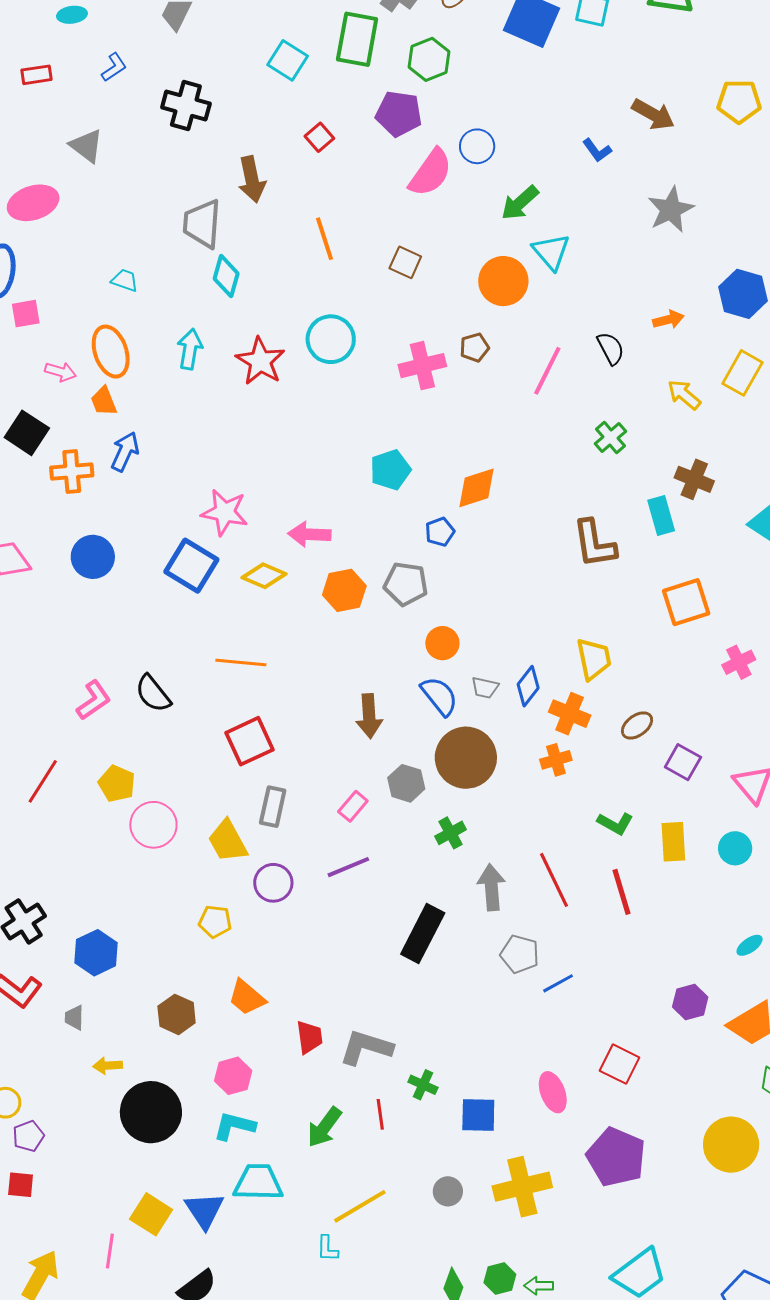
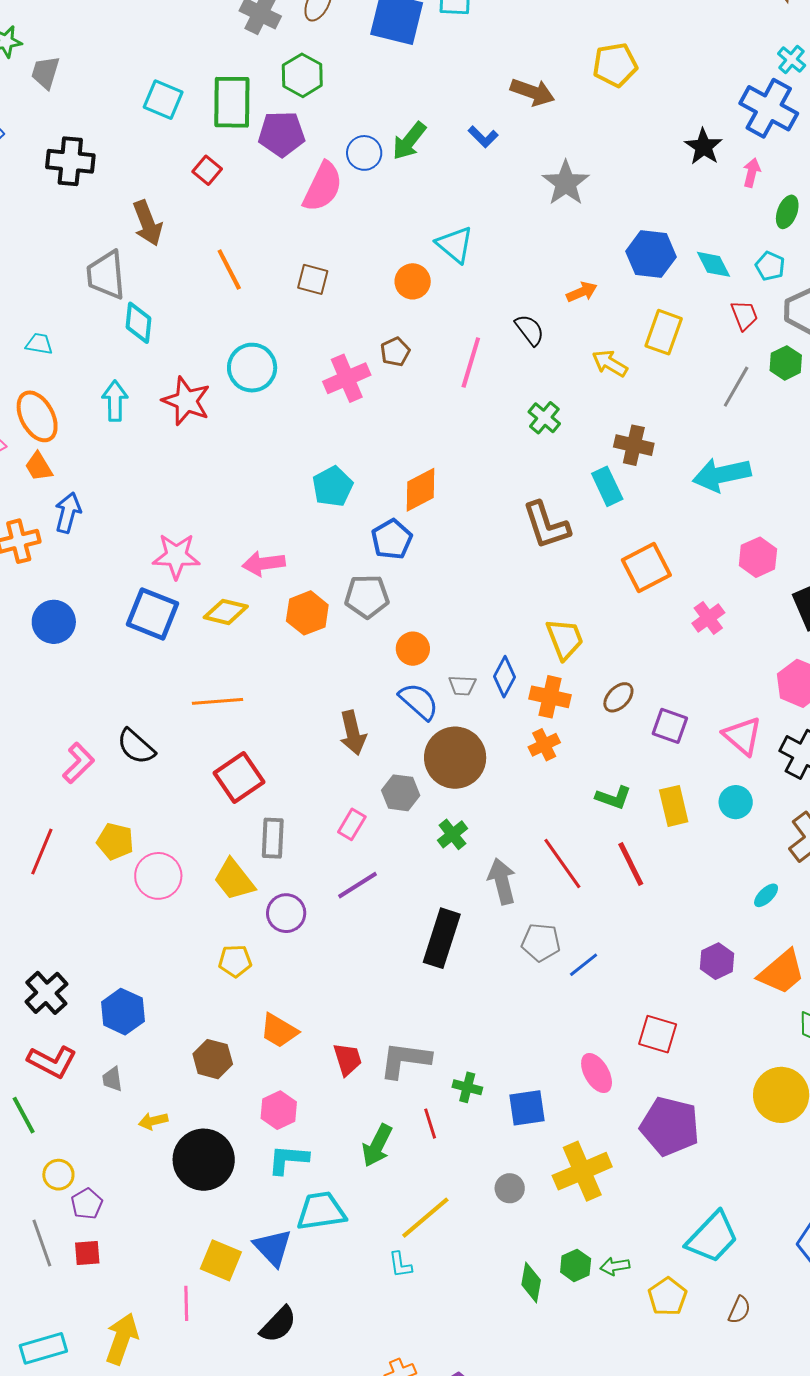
green rectangle: (357, 39) -> (232, 102), moved
green arrow: (520, 203) -> (409, 141), moved
orange circle: (503, 281) -> (413, 281), size x0.7
blue pentagon: (440, 532) -> (392, 539), size x1.4

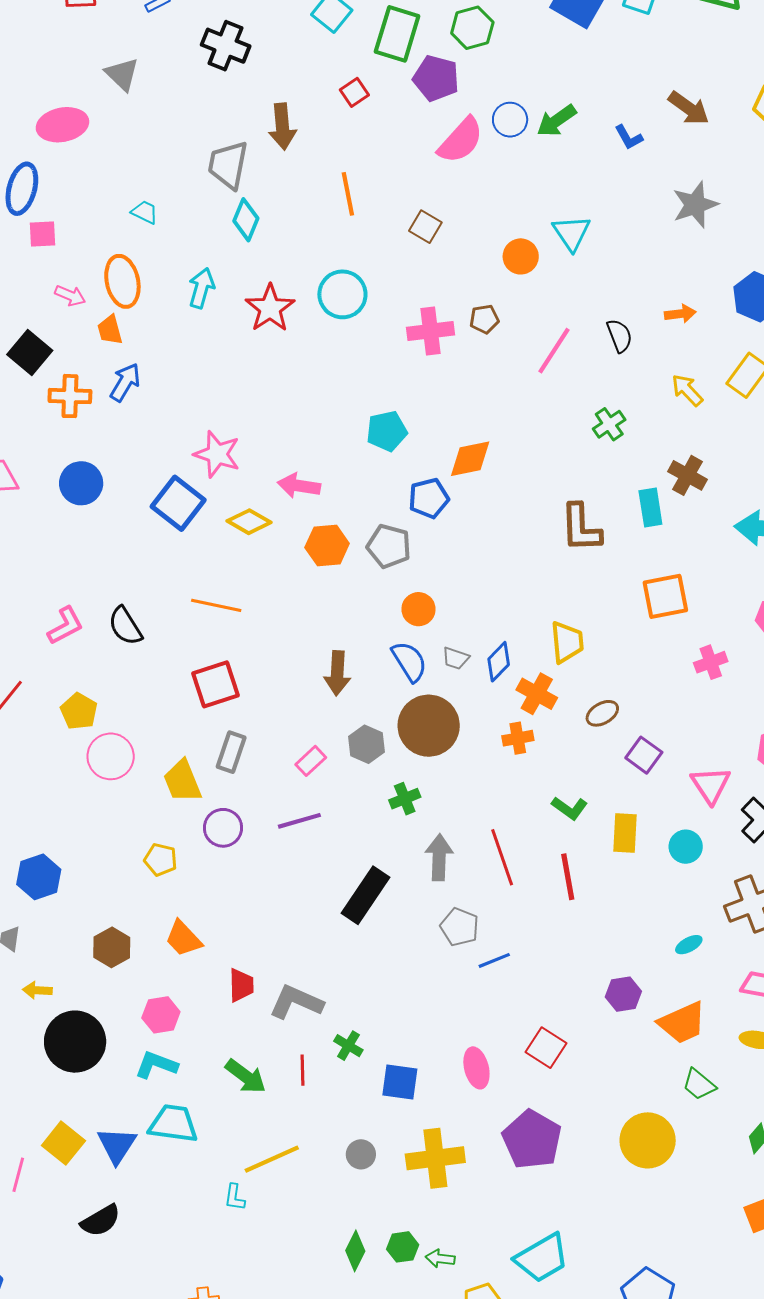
green arrow: (377, 1146) -> (246, 1076), turned -96

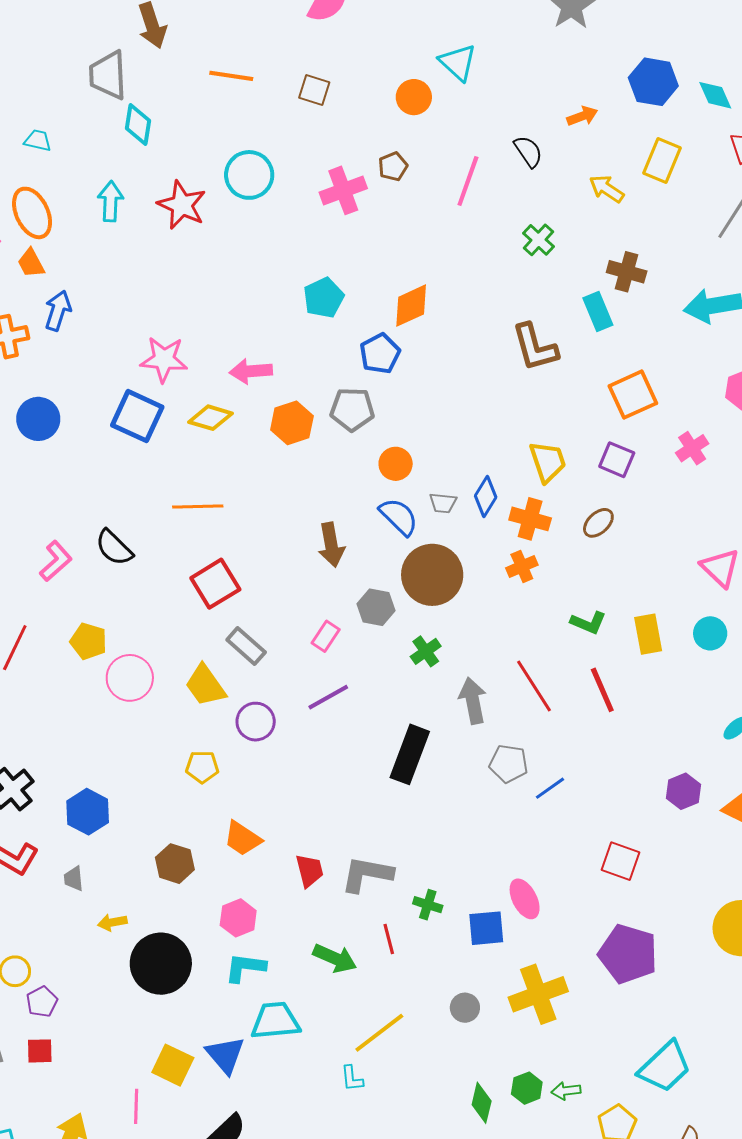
orange line: (348, 194) -> (231, 76), turned -57
gray rectangle: (231, 752) -> (246, 646), turned -54
purple square: (644, 755) -> (617, 460), moved
pink ellipse: (476, 1068) -> (525, 899), moved

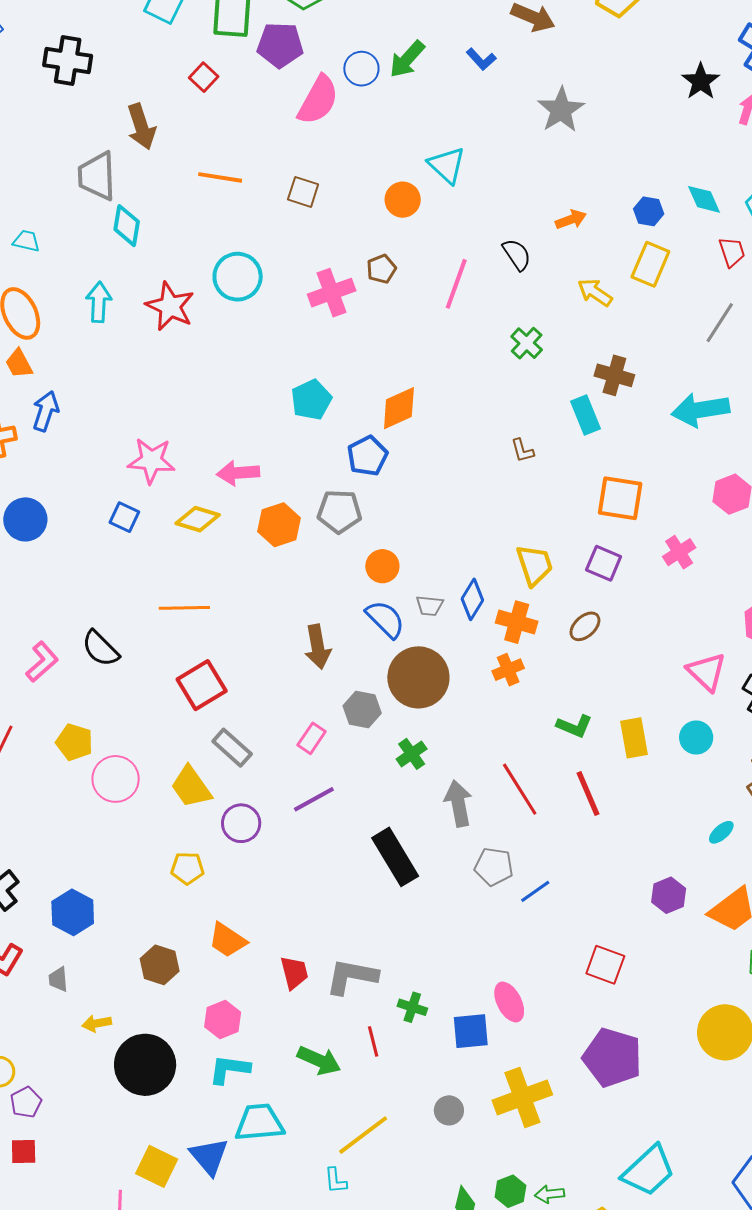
blue hexagon: (653, 82) -> (649, 211), moved, size x0.6
brown L-shape: (535, 347) -> (522, 450), size x0.5
orange square: (633, 395) -> (620, 498), turned 33
blue square: (137, 416) -> (124, 517), size x0.6
black rectangle: (410, 754) -> (395, 857), turned -52

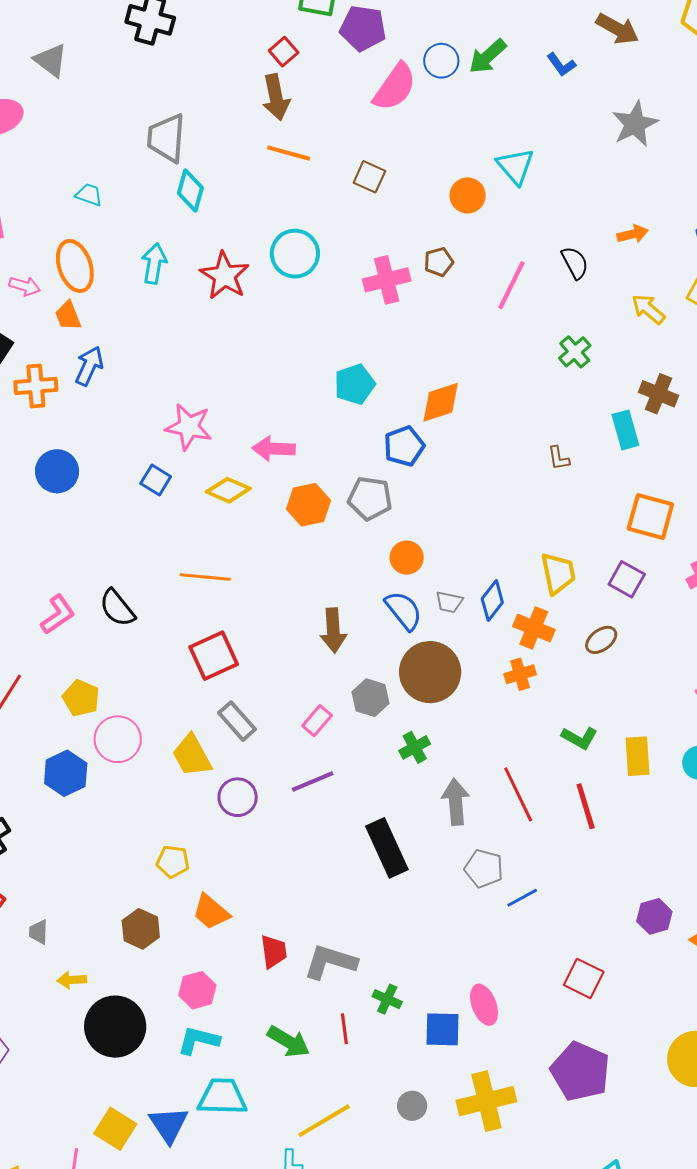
brown arrow: (141, 127) -> (276, 97), moved
yellow pentagon: (187, 868) -> (173, 862), moved
blue hexagon: (73, 912) -> (66, 773), moved

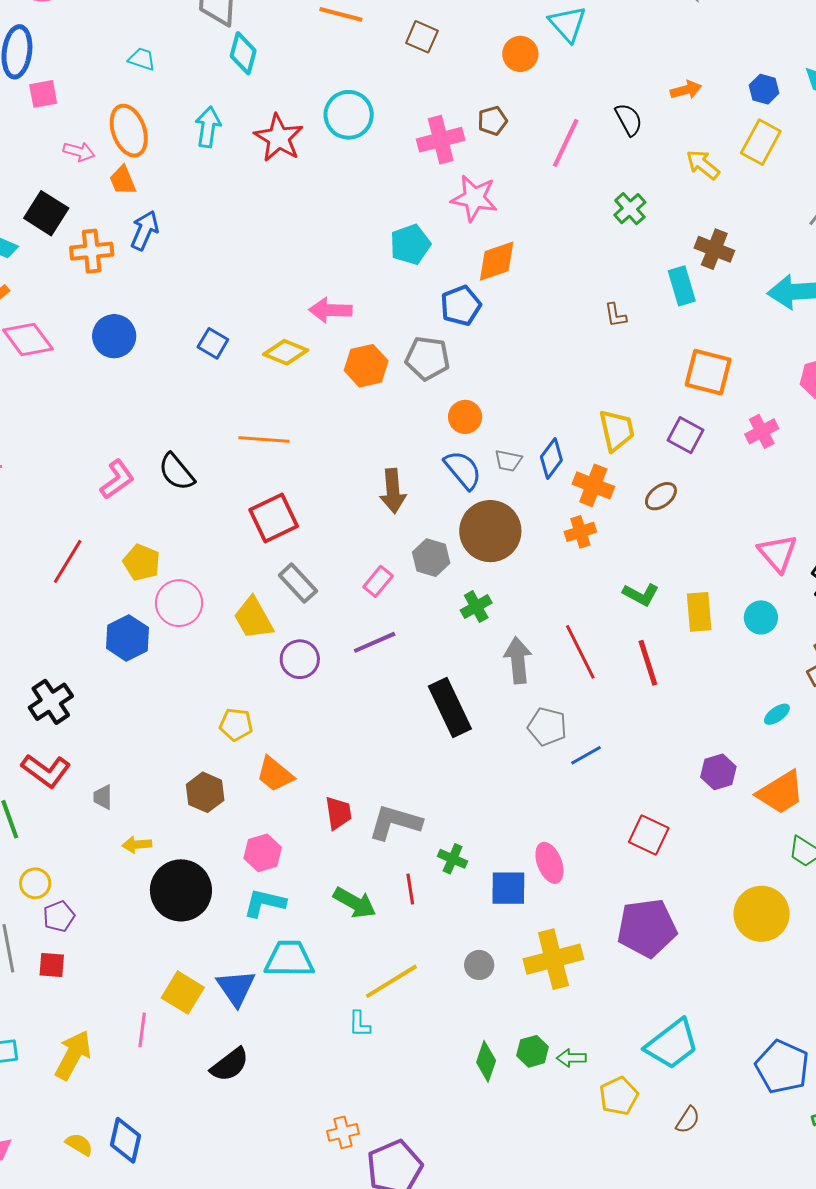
pink star: (189, 427) -> (474, 198), moved
purple pentagon: (580, 1071) -> (647, 928), turned -30

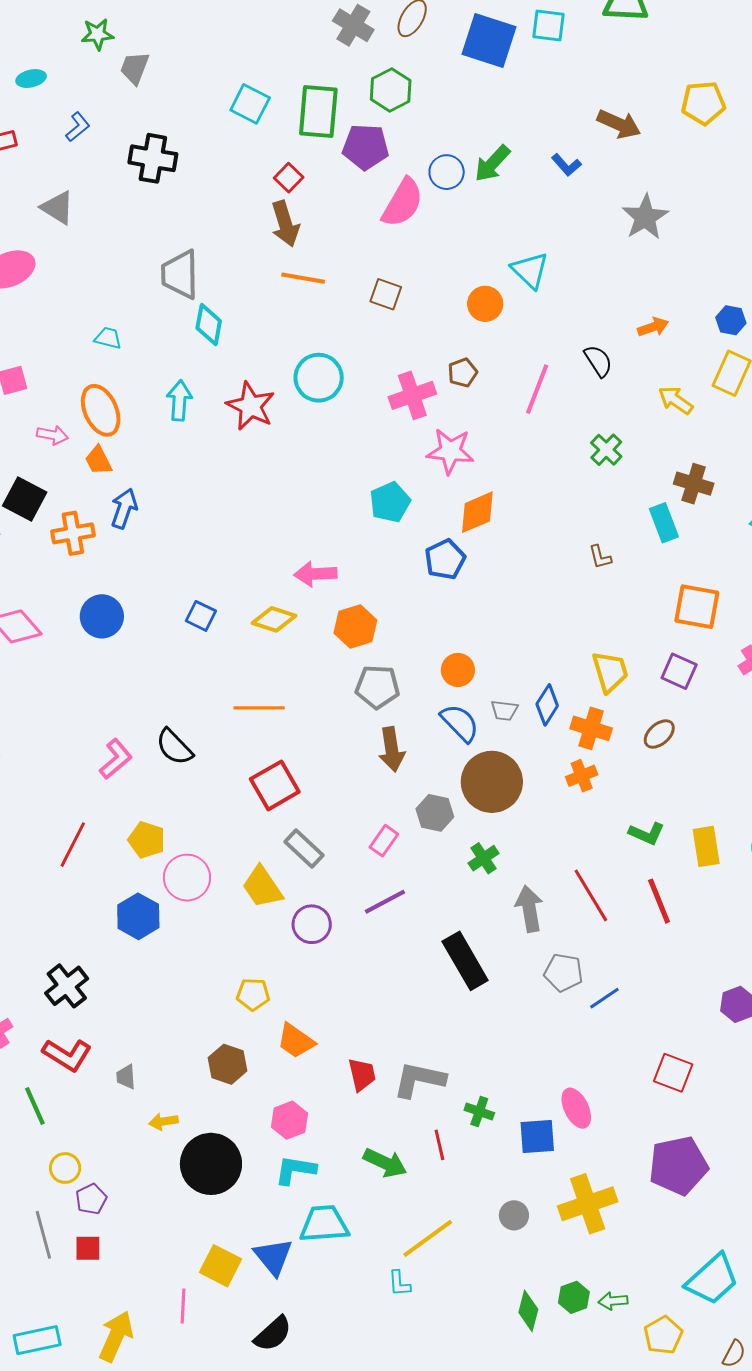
gray pentagon: (427, 358) -> (377, 687), moved

